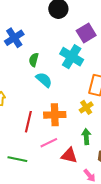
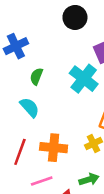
cyan semicircle: (44, 80) -> (30, 107), moved
green arrow: (86, 137) -> (89, 179), turned 70

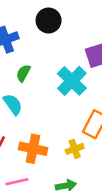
black circle: (75, 17) -> (49, 20), moved

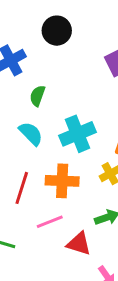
cyan cross: (72, 81) -> (78, 134), moved, turned 32

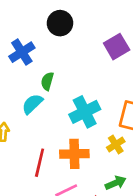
cyan semicircle: (31, 134) -> (32, 104), moved, turned -85

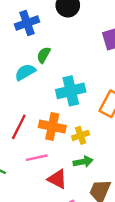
yellow cross: (116, 144) -> (81, 135), moved

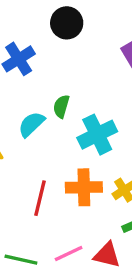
green semicircle: (44, 55) -> (61, 106), moved
pink line: (37, 158) -> (69, 254), moved

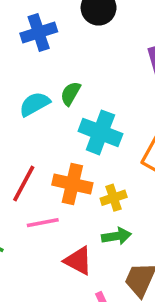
cyan cross: (97, 135) -> (100, 132), turned 33
pink line: (69, 254) -> (43, 223), moved

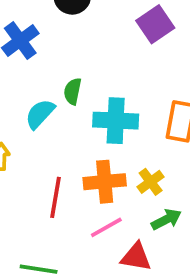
pink line: (43, 223) -> (106, 227), moved

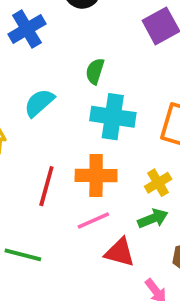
green semicircle: (73, 91) -> (95, 71), moved
yellow cross: (151, 182) -> (158, 183), moved

